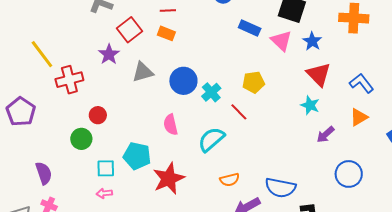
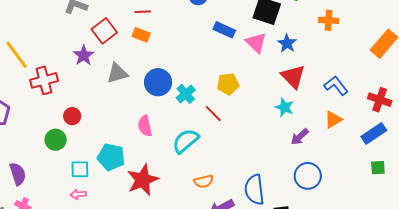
orange cross: (354, 18) -> (329, 20), size x0.7
blue circle: (349, 174) -> (308, 176), moved
blue semicircle: (280, 188) -> (254, 190), turned 72

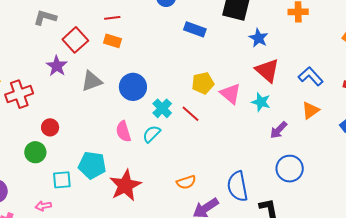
pink triangle: (256, 43) -> (230, 94), moved
cyan cross: (186, 94) -> (162, 108), moved
cyan semicircle: (186, 141) -> (152, 134), moved, size x0.7
pink arrow: (78, 194) -> (43, 206), moved

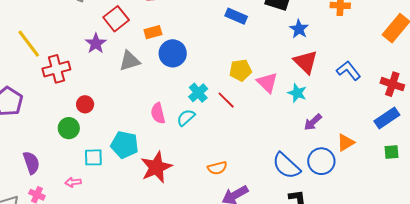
orange rectangle: (112, 41) -> (153, 32), moved, turned -36
blue circle: (133, 87) -> (173, 53), moved
orange triangle: (310, 110) -> (346, 143), moved
blue semicircle: (237, 186) -> (286, 166), moved, turned -40

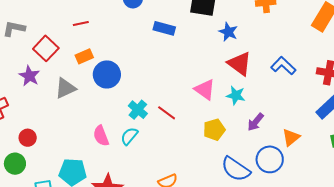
yellow pentagon: (240, 70) -> (214, 130), moved

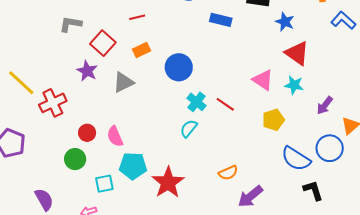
blue L-shape: (283, 66) -> (343, 20), moved
blue circle: (107, 74) -> (179, 67), moved
purple arrow: (256, 122) -> (325, 105), moved
pink semicircle: (101, 136) -> (115, 136), moved

